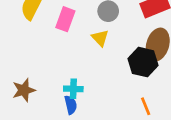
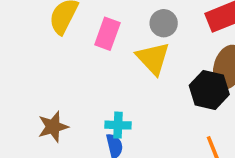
yellow triangle: (100, 38) -> (153, 58), size x1.5

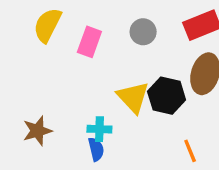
yellow triangle: (153, 58) -> (133, 97), moved
black hexagon: (209, 90) -> (167, 96), moved

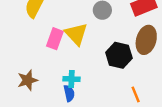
pink rectangle: (89, 42) -> (55, 39), moved
yellow triangle: (133, 97) -> (76, 34), moved

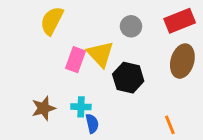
black hexagon: (119, 55) -> (128, 78), moved
cyan cross: (71, 79) -> (81, 107), moved

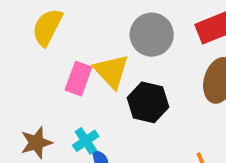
gray circle: (131, 26) -> (152, 35), size x1.5
cyan cross: (81, 107) -> (86, 141), turned -36

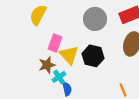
yellow triangle: (111, 71) -> (69, 55), moved
brown star: (36, 143) -> (47, 65), moved

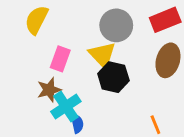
yellow triangle: (69, 55) -> (102, 55), moved
cyan cross: (59, 77) -> (66, 106), size x1.5

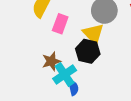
pink rectangle: (60, 59) -> (60, 24), moved
black hexagon: (113, 77) -> (88, 51), moved

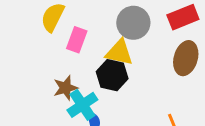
yellow triangle: (93, 34) -> (119, 52), turned -35

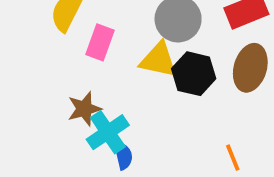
black hexagon: (112, 75) -> (194, 74), moved

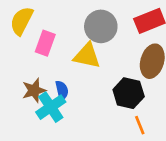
black hexagon: (194, 74) -> (129, 93), moved
blue semicircle: (123, 156) -> (62, 90), moved

